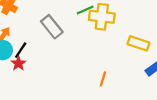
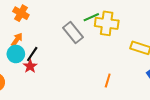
gray rectangle: (52, 27) -> (73, 33), moved

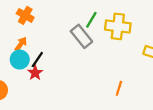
green line: (91, 17) -> (91, 20), moved, turned -35

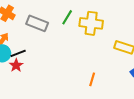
gray rectangle: (81, 36) -> (37, 23), moved, turned -30
black line: (37, 60) -> (18, 53), turned 35

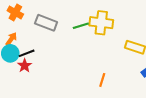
green line: (67, 17) -> (81, 26), moved, turned 42

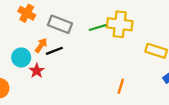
orange arrow: (11, 39) -> (41, 45), moved
black line: (27, 53) -> (54, 51), moved

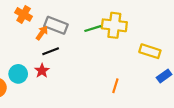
orange arrow: (41, 45) -> (42, 33), moved
cyan circle: (21, 57) -> (18, 74), moved
red star: (37, 71) -> (42, 71), moved

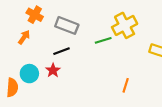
yellow cross: (114, 25) -> (125, 25), turned -35
green line: (93, 29) -> (103, 40), moved
orange arrow: (42, 33) -> (24, 37), moved

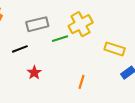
gray rectangle: (67, 25) -> (37, 24), moved, turned -35
red star: (53, 70) -> (34, 73), moved

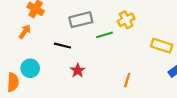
yellow cross: (81, 24) -> (126, 20), size x0.7
black line: (20, 49) -> (63, 46), turned 35

